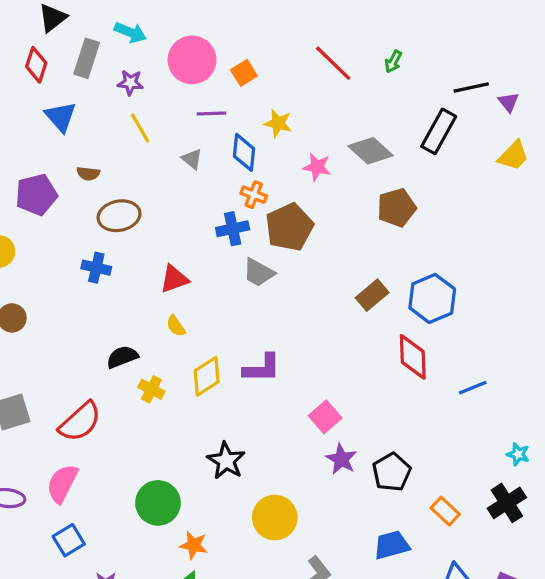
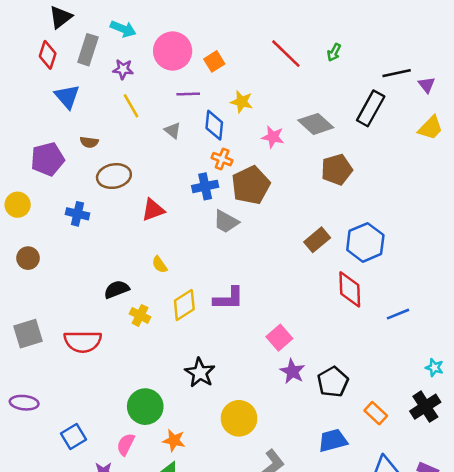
blue cross: (96, 268) -> (77, 214), moved
red triangle: (174, 279) -> (153, 210), moved
red semicircle: (80, 422) -> (83, 341), turned 42
pink semicircle: (62, 483) -> (126, 444), moved, size x0.7

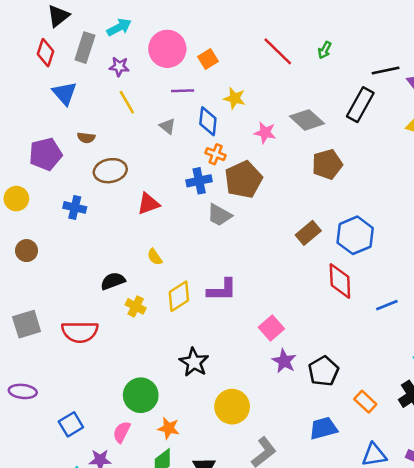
cyan arrow: (123, 29) -> (119, 27), turned -50

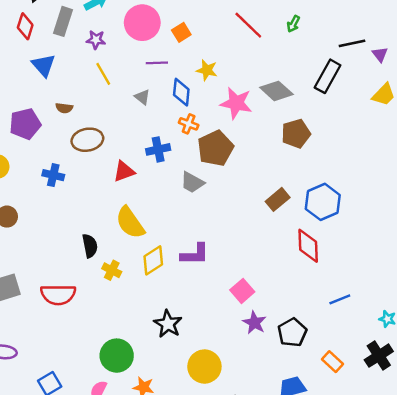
pink star: (265, 133) -> (236, 103), size x1.5
blue cross: (199, 181) -> (158, 149), moved
yellow semicircle: (155, 257) -> (130, 223), size x2.0
black semicircle: (113, 281) -> (90, 246), turned 100
blue line: (387, 305) -> (340, 299), moved

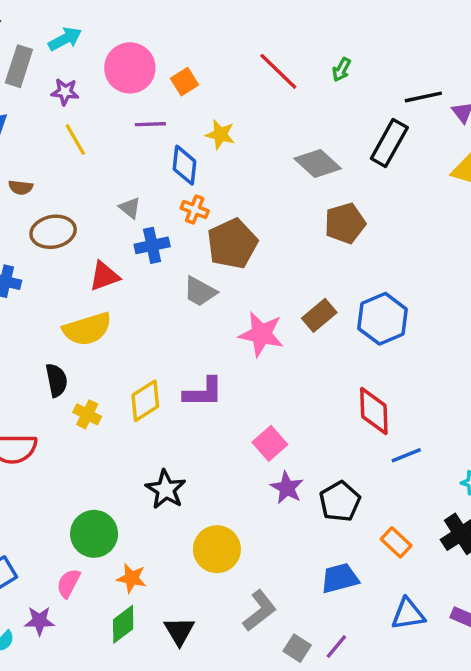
gray triangle: (142, 97) -> (130, 208), moved
pink star: (236, 103) -> (261, 334), moved
yellow semicircle: (130, 223) -> (87, 329), moved, turned -72
red diamond: (308, 246) -> (374, 411), moved

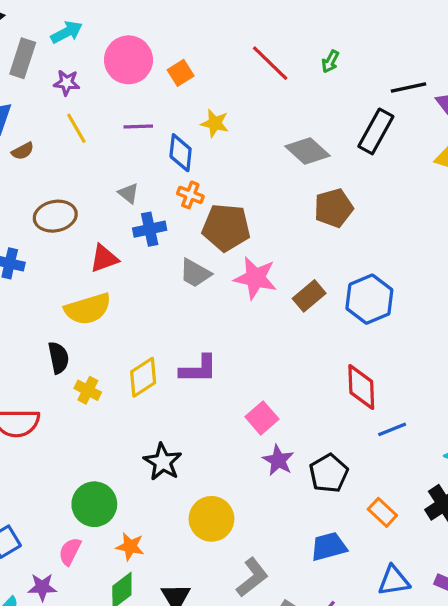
purple line: (150, 124) -> (138, 127), moved
brown semicircle: (21, 187) -> (23, 151), moved, turned -35
brown pentagon: (232, 244) -> (226, 228), turned 30
pink star: (261, 334) -> (255, 278), moved

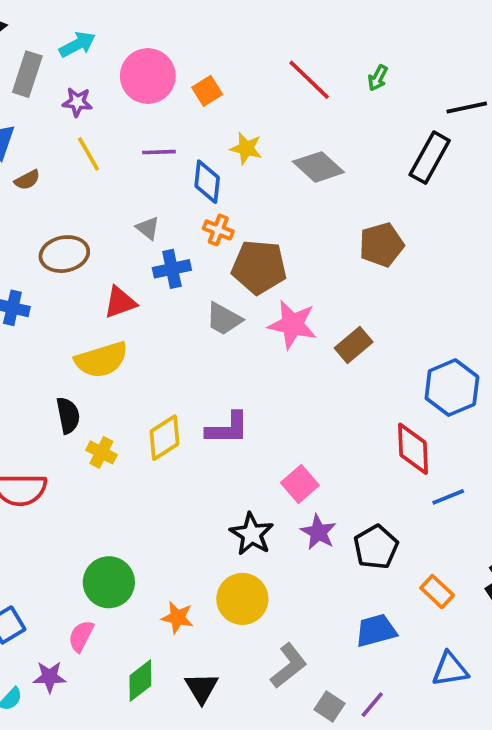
gray diamond: (308, 151) -> (318, 167), moved
blue hexagon: (369, 299) -> (452, 388), moved
black star: (163, 462) -> (252, 534), moved
orange star: (130, 547) -> (177, 617), moved

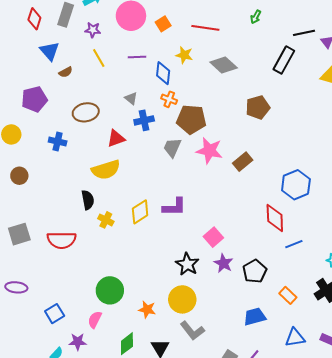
red line: (309, 80) -> (205, 28), moved, turned -36
gray trapezoid: (224, 319) -> (172, 148), turned 85
gray L-shape: (289, 666) -> (192, 331), moved, turned 90

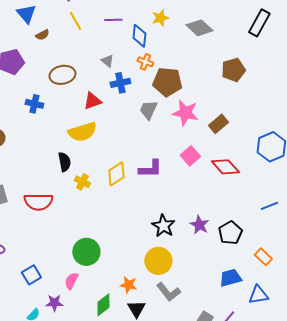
yellow star: (184, 55) -> (160, 18), turned -30
red diamond: (275, 218) -> (225, 167), moved, turned -40
pink square: (213, 237) -> (190, 156), moved
orange star: (147, 310) -> (128, 285), moved
blue triangle: (295, 338) -> (258, 295), moved

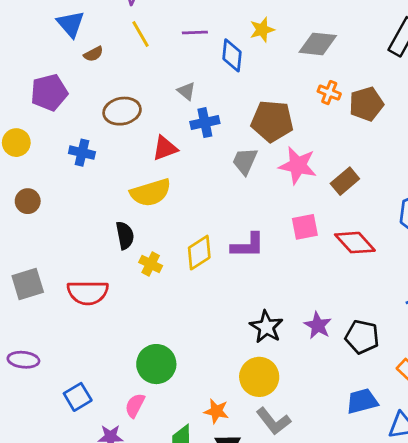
gray diamond: (199, 28) -> (318, 44), turned -36
orange cross: (145, 62) -> (329, 93), moved
pink square: (190, 156) -> (305, 227), turned 30
black pentagon: (230, 233) -> (362, 337), turned -30

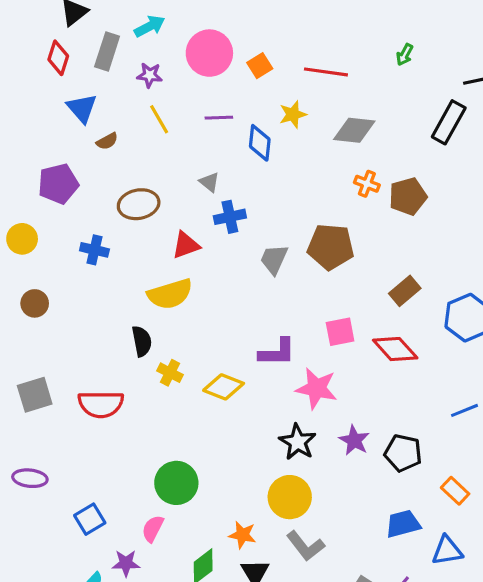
brown pentagon: (272, 121) -> (331, 247), moved
pink star: (298, 165) -> (316, 388), moved
brown rectangle: (345, 181) -> (405, 291), moved
yellow diamond: (199, 253) -> (224, 387), moved, turned 54

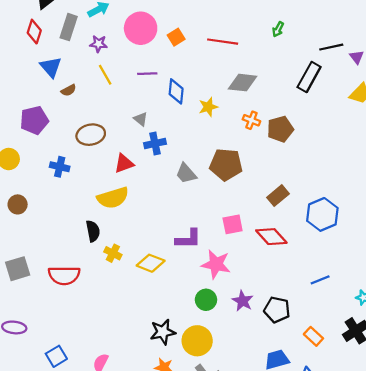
yellow star: (293, 114) -> (208, 107), moved
gray trapezoid: (274, 259) -> (186, 173), turned -65
black star: (298, 442) -> (163, 332), moved, turned 30
green circle: (176, 483) -> (206, 300), moved, size x0.7

